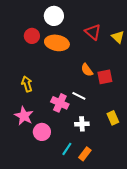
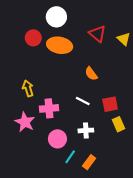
red square: (105, 77) -> (110, 104), moved
pink cross: (60, 103) -> (49, 108), moved, turned -30
pink circle: (42, 132) -> (57, 139), moved

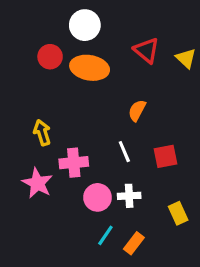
orange semicircle: (91, 74) -> (137, 110), turned 64
white line: (83, 101) -> (124, 152), turned 40
yellow rectangle: (118, 124) -> (178, 213), moved
pink circle: (57, 139) -> (97, 197), moved

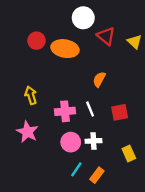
white circle: (85, 25) -> (83, 18), moved
pink cross: (74, 163) -> (65, 111), moved

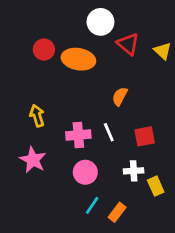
white cross: (93, 141) -> (134, 171), moved

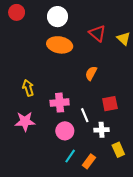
white circle: (100, 22) -> (57, 17), moved
red circle: (44, 49) -> (17, 12), moved
white line: (109, 132) -> (85, 115), moved
pink star: (33, 160) -> (25, 121), turned -30
yellow rectangle: (156, 186) -> (118, 150), moved

